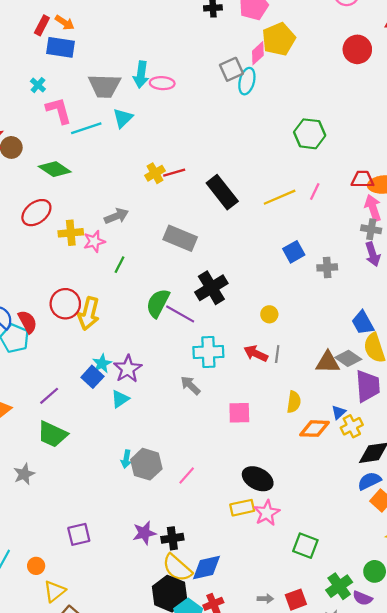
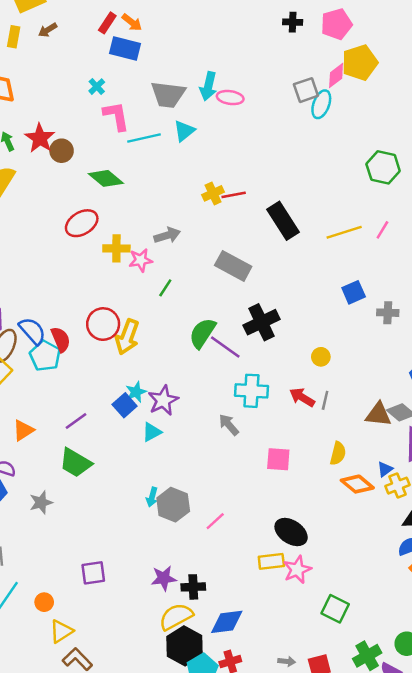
orange diamond: (314, 429) -> (357, 484), turned 32
yellow semicircle: (177, 568) -> (176, 617), moved, turned 104

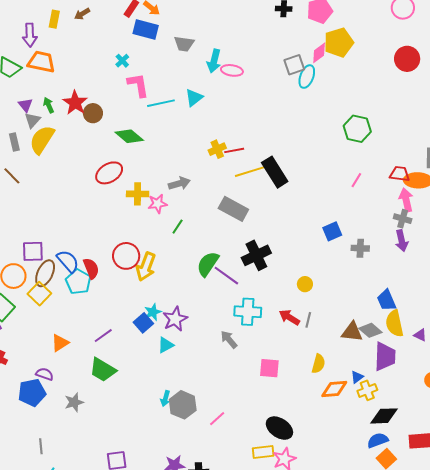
gray trapezoid: (168, 94) -> (184, 44), moved, size x0.7
yellow line: (344, 232) -> (250, 172), moved
orange diamond: (357, 484) -> (334, 389), turned -44

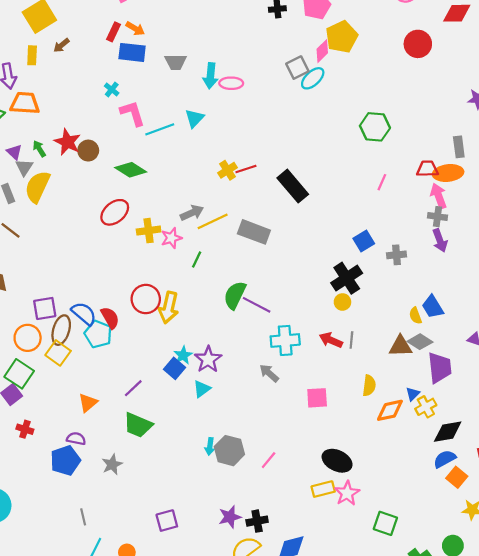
cyan ellipse: (307, 77) -> (313, 78), turned 35
yellow line: (250, 172) -> (213, 221), moved
black cross: (256, 255) -> (347, 278), moved
yellow semicircle: (394, 323) -> (415, 316), moved, size x0.6

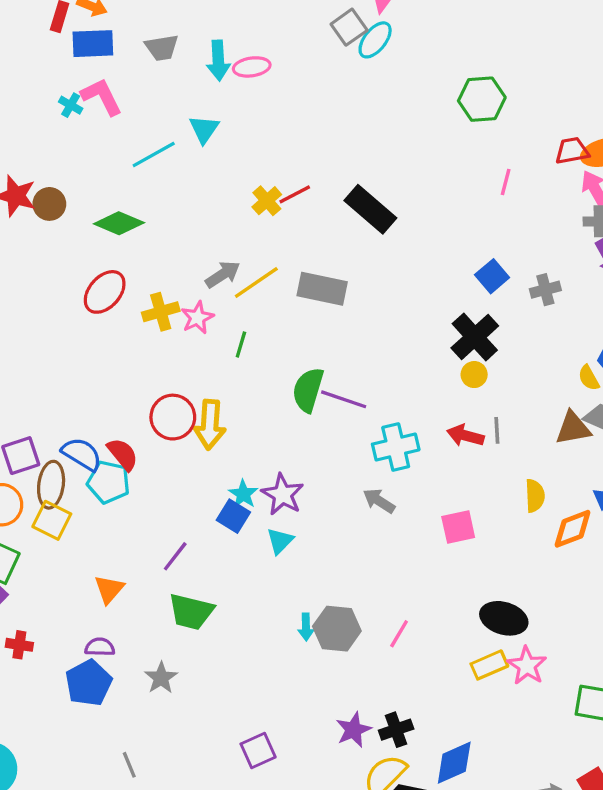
pink L-shape: (132, 113) -> (102, 97), moved

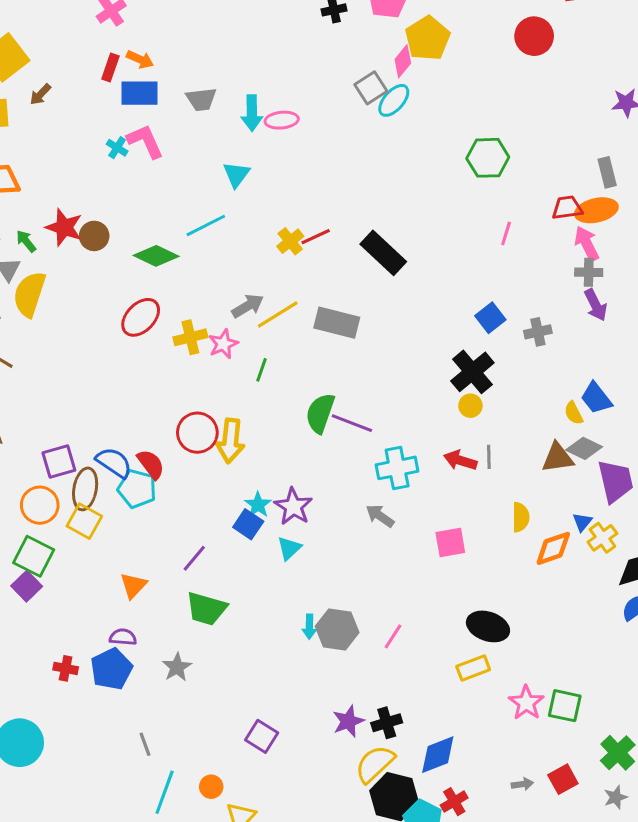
cyan line: (154, 155) -> (206, 225), moved
red cross: (19, 645) -> (66, 668), moved
pink star: (527, 666) -> (526, 703), moved
purple square: (258, 751) -> (262, 736), turned -36

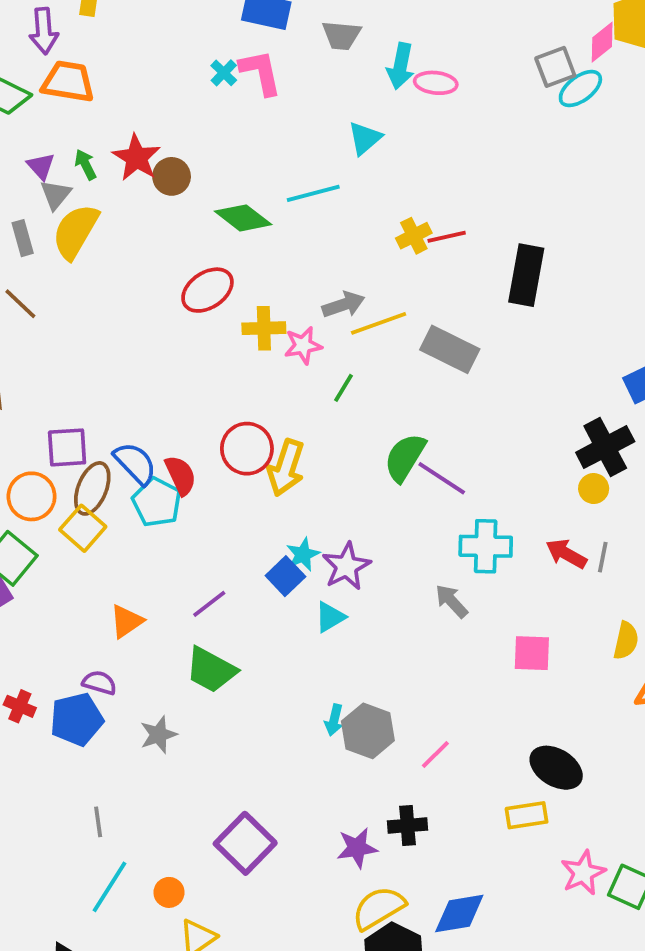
black rectangle: (383, 253) -> (526, 275), turned 45
black cross: (387, 723) -> (407, 825), moved
purple square: (262, 736) -> (245, 843), size x1.4

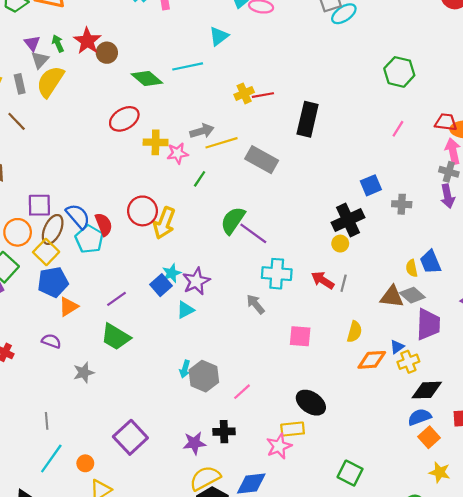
blue pentagon: (77, 719) -> (53, 282), moved
pink star: (583, 873) -> (279, 446), moved

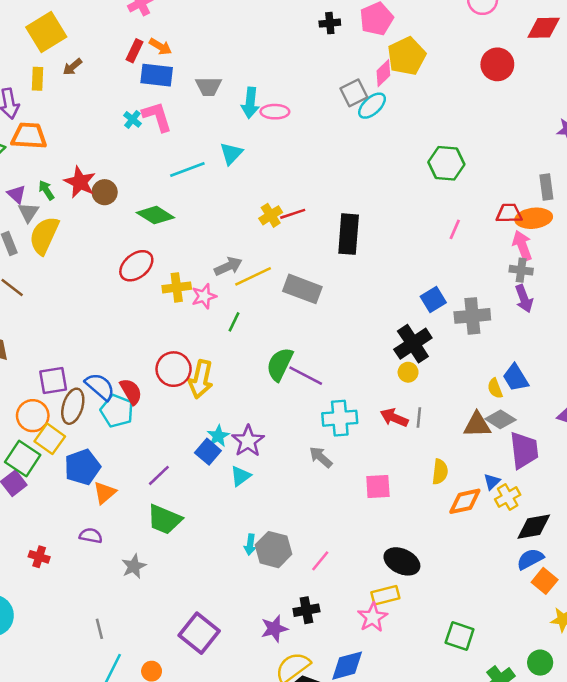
cyan line: (188, 66) -> (187, 169), moved
gray cross: (402, 204) -> (472, 316), size x1.5
yellow square: (46, 252) -> (50, 439), moved

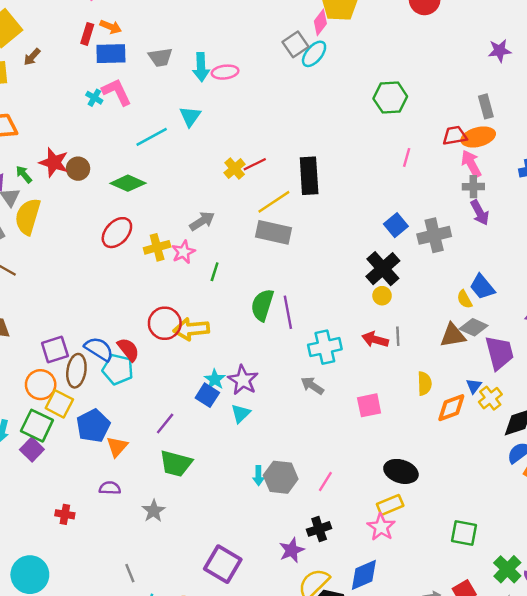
yellow line: (253, 276) -> (274, 202), moved
purple line: (306, 376) -> (288, 312), turned 60
yellow arrow: (201, 379) -> (191, 329), turned 80

